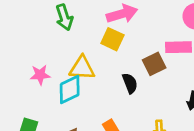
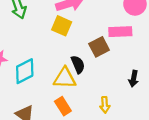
yellow triangle: (82, 68) -> (65, 78), moved

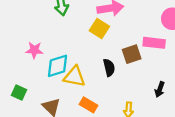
yellow triangle: (65, 78) -> (74, 77), moved
orange rectangle: (63, 106) -> (89, 105), turned -36

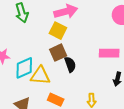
pink rectangle: (154, 43) -> (109, 53), moved
brown square: (132, 54) -> (58, 53), moved

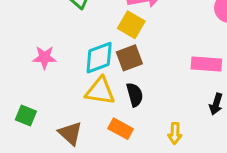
black semicircle: (70, 64) -> (135, 95), moved
cyan diamond: (24, 68) -> (99, 58), moved

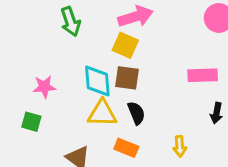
cyan diamond: (99, 58) -> (97, 81), turned -68
brown square: (129, 58) -> (127, 78), turned 35
green square: (26, 115) -> (31, 122), moved

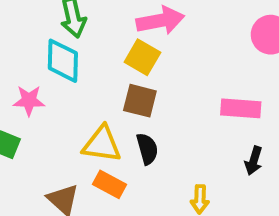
cyan diamond: (97, 81) -> (63, 61), moved
orange rectangle: (126, 148) -> (110, 184), moved

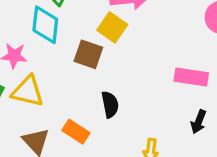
brown square: (140, 101) -> (88, 54), moved
yellow triangle: (102, 144) -> (28, 91), moved

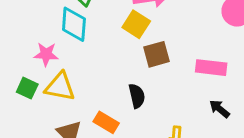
brown square: (88, 54) -> (156, 54), moved, turned -32
black arrow: (198, 122) -> (219, 109), turned 110

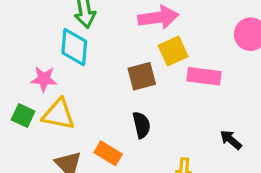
yellow square: (136, 24) -> (173, 51), moved, turned 32
brown square: (156, 54) -> (142, 76), moved
pink rectangle: (211, 68) -> (204, 76), moved

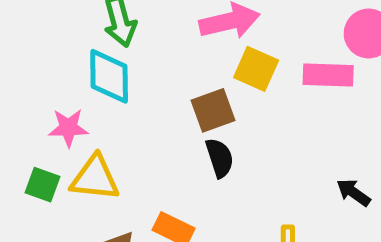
yellow square: (173, 51) -> (256, 69), turned -36
pink rectangle: (204, 76) -> (328, 75), moved
black semicircle: (141, 125) -> (220, 158), moved

